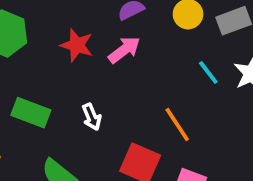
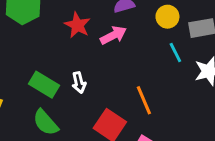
cyan line: (208, 73) -> (175, 53), moved
green rectangle: (31, 113) -> (44, 85), moved

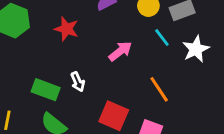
pink arrow: (113, 35) -> (120, 51), moved
orange line: (144, 100) -> (159, 89), moved

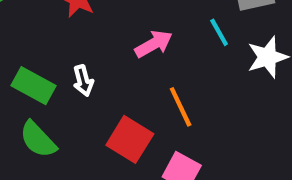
orange line: (159, 89) -> (181, 107), moved

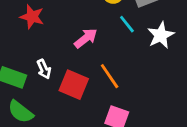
red square: (130, 139) -> (74, 85), moved

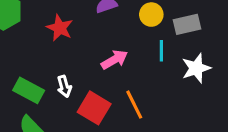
cyan line: (127, 24) -> (161, 51), turned 30

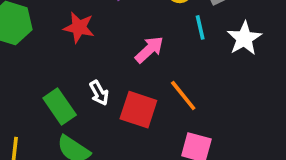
green rectangle: (29, 90) -> (60, 106), turned 40

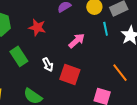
orange line: (183, 95) -> (120, 73), moved
green rectangle: (60, 106) -> (19, 56), moved

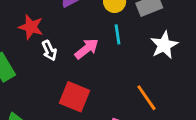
cyan line: (106, 29) -> (118, 34), moved
white arrow: (48, 65) -> (49, 51), moved

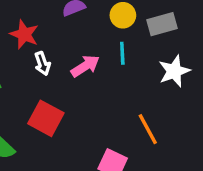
red square: (74, 97) -> (46, 118), moved

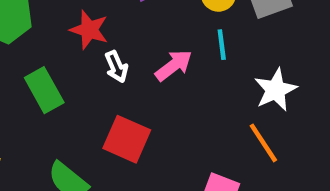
white star: (174, 71) -> (276, 90), moved

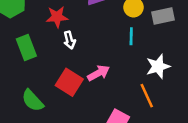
red star: (89, 30) -> (57, 17), turned -30
pink arrow: (174, 65) -> (99, 73), moved

